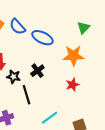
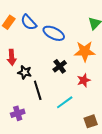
black cross: (37, 71) -> (60, 66), moved
cyan line: (49, 118) -> (65, 102), moved

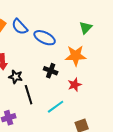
black cross: (60, 66) -> (51, 71), turned -32

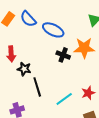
black cross: (51, 71) -> (63, 55), moved
red star: (75, 85) -> (88, 93), moved

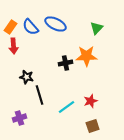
blue ellipse: (53, 30) -> (56, 24), moved
red arrow: (11, 54) -> (14, 46), moved
black cross: (63, 55) -> (66, 63), turned -32

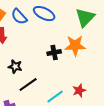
green triangle: (97, 28) -> (85, 18), size x1.5
black line: (40, 95) -> (28, 85), turned 72

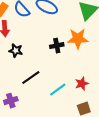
black star: (15, 67) -> (16, 51), moved

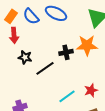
black line: (31, 78) -> (45, 68), moved

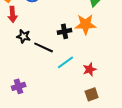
black line: (45, 68) -> (44, 47), turned 60
cyan line: (67, 96) -> (66, 62), moved

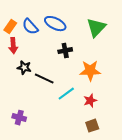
orange star: (86, 24) -> (90, 71), moved
black cross: (65, 31) -> (65, 51), moved
purple cross: (19, 86) -> (19, 118), turned 32

